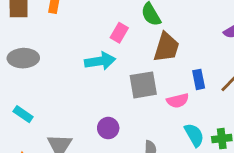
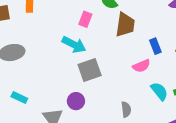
cyan arrow: (100, 61) -> (74, 45), turned 45
gray square: (143, 85) -> (90, 70), moved
purple circle: (108, 128) -> (76, 101), moved

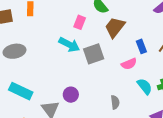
brown trapezoid: (125, 25) -> (115, 27), turned -150
gray square: (90, 70) -> (94, 54), moved
cyan rectangle: (19, 98) -> (21, 91), size x1.6

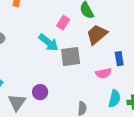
cyan semicircle: (145, 86) -> (114, 99), turned 42

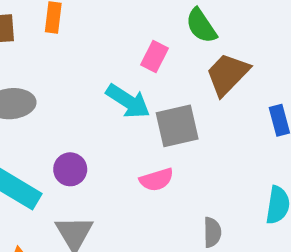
pink semicircle: (103, 73) -> (156, 180), moved
purple circle: (40, 92) -> (70, 169), moved

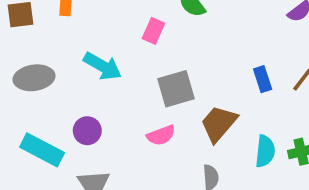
brown trapezoid: (227, 74) -> (219, 124), moved
cyan arrow: (128, 101) -> (103, 66), moved

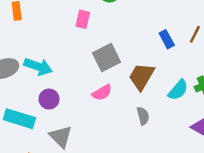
cyan arrow: (103, 66) -> (38, 67), moved
cyan semicircle: (265, 151) -> (178, 90), turned 45

